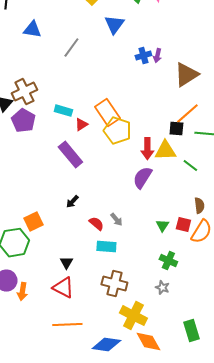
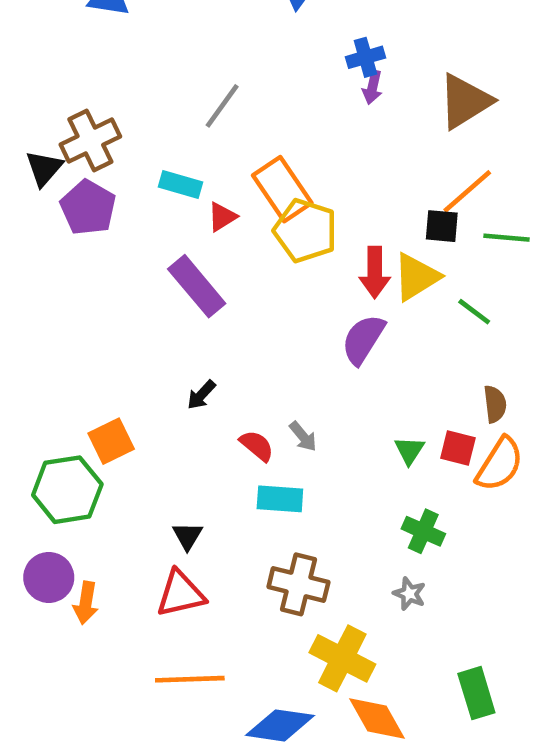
gray line: (71, 48) -> (222, 106), moved
purple arrow: (157, 56) -> (372, 87), moved
yellow triangle: (165, 151) -> (416, 277), turned -30
red triangle: (63, 288) -> (181, 594), turned -40

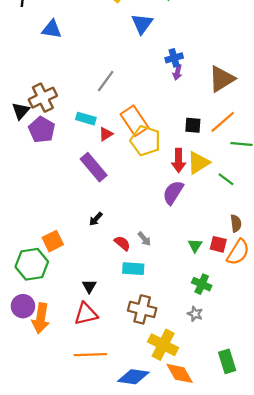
black square: (442, 226) -> (193, 125), moved
orange arrow: (86, 603) -> (41, 318), size x1.5

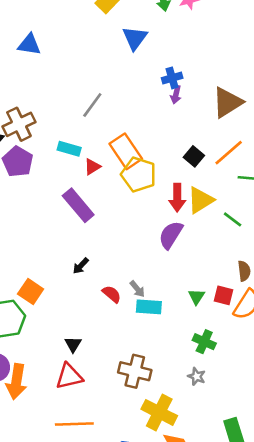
black square: (193, 125) -> (194, 156), turned 35
orange square: (53, 241) -> (31, 292), turned -30
cyan rectangle: (133, 269) -> (149, 307), moved

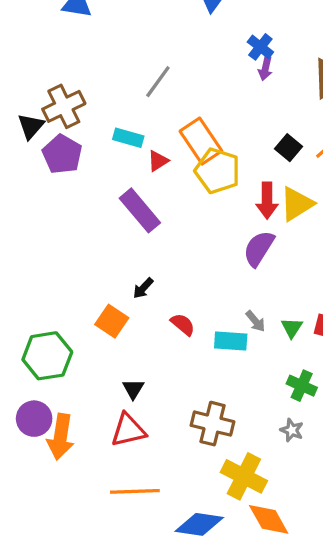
blue cross: (172, 78) -> (260, 47), turned -36
gray arrow: (137, 289) -> (255, 321), moved
orange square: (31, 292) -> (112, 321), moved

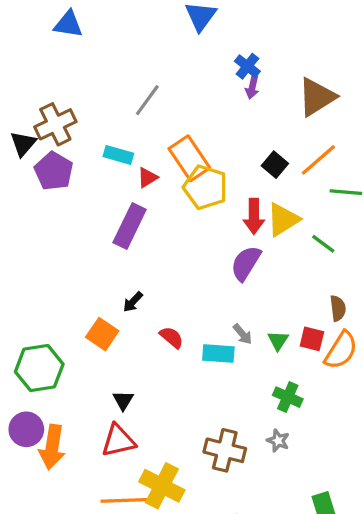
purple rectangle: (140, 210) -> (130, 226), turned 66
brown cross: (212, 424) -> (225, 450), moved
yellow cross: (244, 476) -> (162, 486), moved

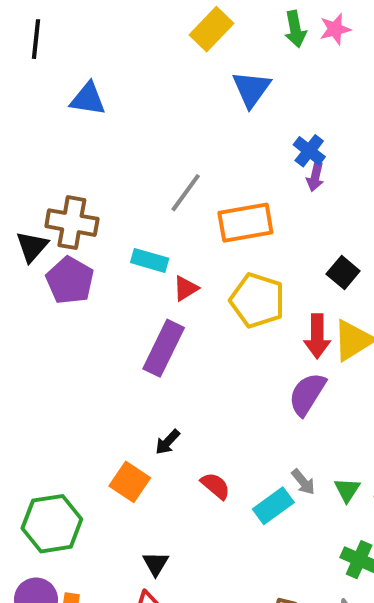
brown cross: (55, 124) -> (72, 223), turned 36
orange rectangle: (189, 158) -> (245, 223), moved, turned -66
cyan rectangle: (218, 353) -> (273, 506), turned -40

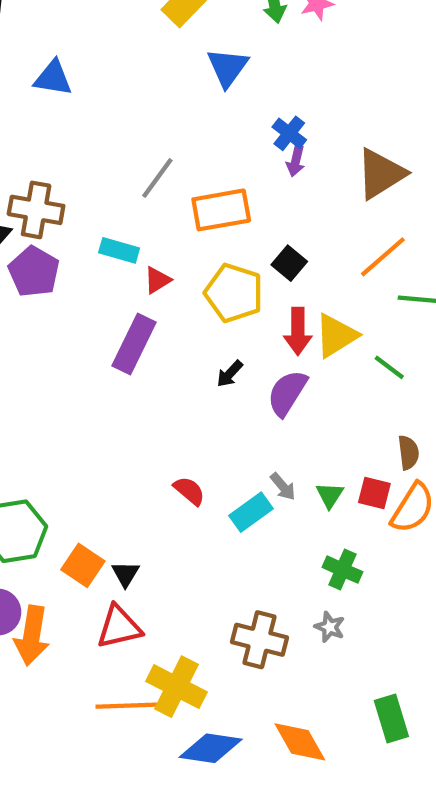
black square: (343, 272) -> (289, 263), moved
black arrow: (168, 442) -> (230, 374), moved
orange square: (130, 482) -> (83, 565), moved

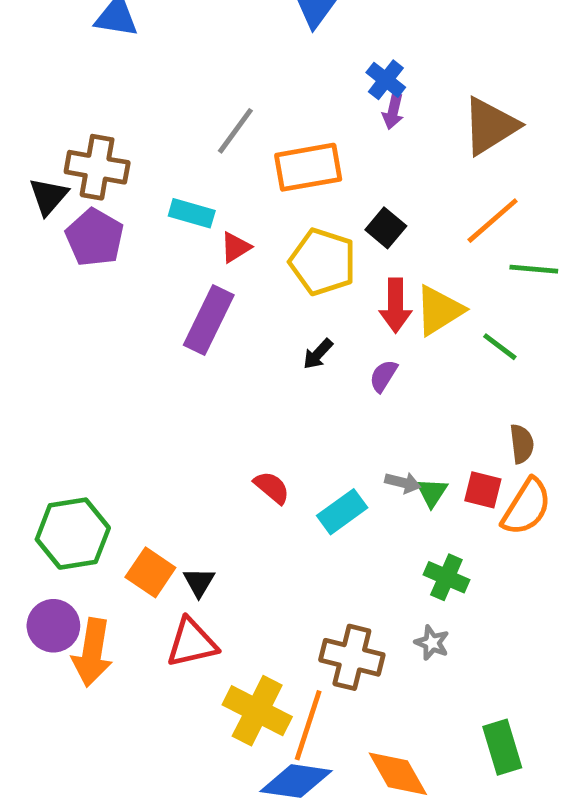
purple semicircle: (287, 393) -> (383, 376), size x0.6
gray arrow: (283, 487) -> (403, 483), moved, turned -36
orange line: (128, 706) -> (308, 725), moved, turned -70

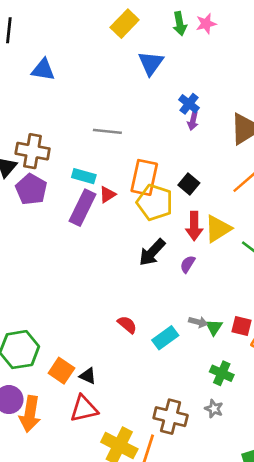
gray line: (235, 131) -> (107, 131), turned 60
orange rectangle: (308, 167) -> (144, 177), moved, turned -68
purple rectangle: (209, 320) -> (82, 208), moved
black arrow: (318, 354) -> (152, 252), size x1.6
black triangle: (199, 582) -> (88, 376), turned -36

